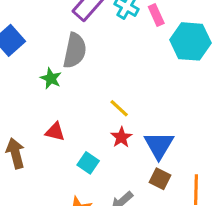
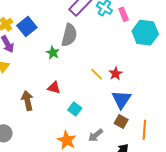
red star: (121, 137) -> (116, 74), moved

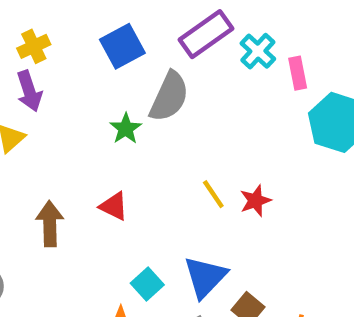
blue square: (27, 27) -> (122, 46), moved
blue triangle: (121, 99) -> (205, 277), moved
cyan square: (75, 109) -> (147, 284), moved

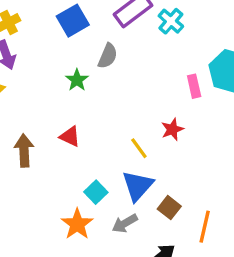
pink rectangle: (298, 73) -> (194, 86), moved
gray semicircle: (169, 97) -> (108, 56), size x0.7
yellow line: (213, 194) -> (139, 148), moved

